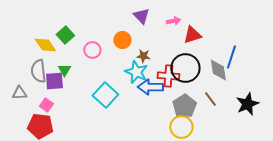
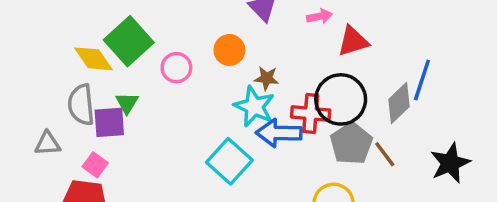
green square: (65, 35) -> (129, 41), size x1.5
gray diamond: (218, 70) -> (399, 103), turned 55
cyan square: (105, 95) -> (229, 161), moved
gray pentagon: (184, 106) -> (351, 144), moved

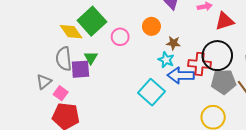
cyan star: (254, 106) -> (166, 60), size x0.7
gray triangle: (48, 144) -> (44, 82), turned -35
gray pentagon: (351, 144) -> (224, 82), turned 30
pink square: (95, 165) -> (61, 93), moved

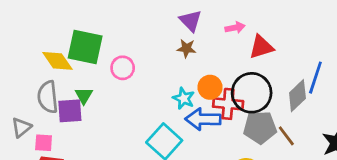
green square: (92, 21) -> (85, 47), turned -36
orange circle: (151, 26) -> (210, 87), moved
brown star: (173, 43) -> (186, 48), moved
pink square: (61, 93) -> (44, 143), turned -32

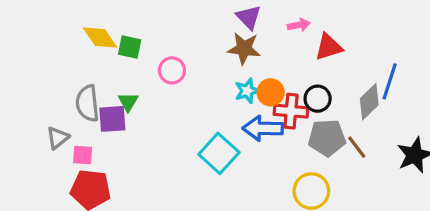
green square: (85, 47) -> (130, 47), size x0.6
brown star: (186, 48) -> (244, 49), size x1.5
yellow diamond: (57, 61) -> (100, 38), moved
black circle: (252, 93) -> (318, 99), size x0.6
cyan star: (184, 98) -> (247, 91), moved, turned 30

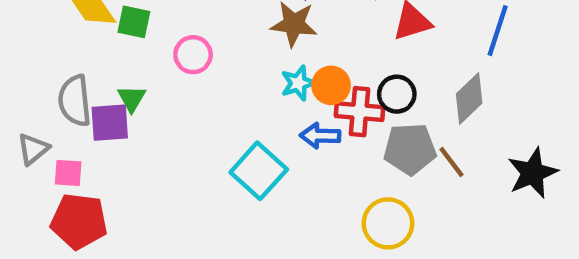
blue line: (390, 81) -> (498, 31), moved
blue arrow: (263, 128) -> (320, 136), size x0.7

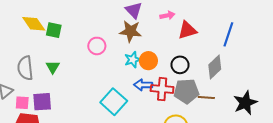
pink circle: (193, 55) -> (97, 46), moved
red cross: (360, 112) -> (162, 89), moved
purple square: (110, 123) -> (42, 102), moved
brown line: (452, 162) -> (206, 97), turned -49

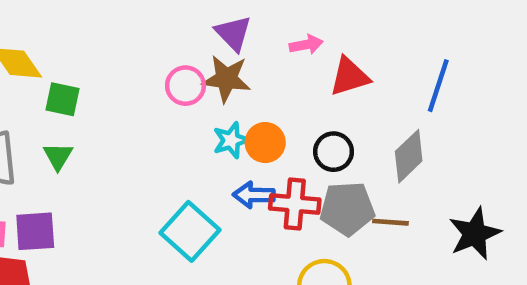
green square: (54, 30) -> (63, 99), moved
pink circle: (97, 46) -> (185, 86), moved

